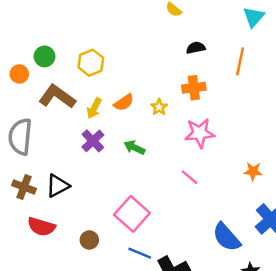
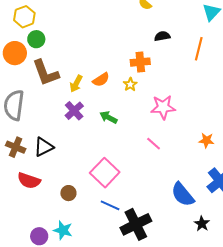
yellow hexagon: (91, 63) -> (24, 17), moved
orange circle: (19, 74) -> (15, 53), size x1.5
orange cross: (194, 88) -> (140, 62), moved
brown L-shape: (57, 97) -> (46, 73), turned -148

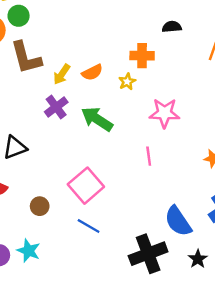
green arrow: (108, 117) -> (97, 119), size x1.5
pink line: (154, 144) -> (149, 156), turned 35
black cross: (136, 224) -> (148, 254), moved

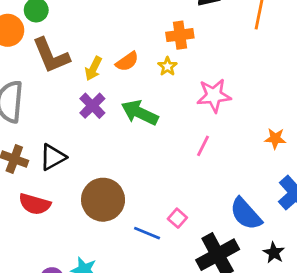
pink line: (149, 156) -> (203, 146), turned 42
pink square: (86, 186) -> (177, 218), moved, size x0.5
brown circle: (40, 206) -> (103, 200), moved, size x2.0

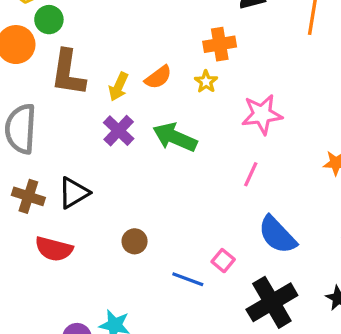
brown L-shape: (51, 56) -> (68, 73), turned 33
brown circle: (103, 200) -> (135, 241), size x0.5
blue semicircle: (246, 214) -> (277, 235), moved

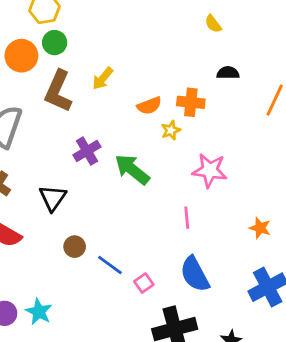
orange semicircle: (158, 77) -> (149, 106), moved
yellow arrow: (119, 87) -> (103, 78), moved
pink line: (251, 174) -> (187, 218), turned -45
black triangle: (74, 193) -> (53, 198), moved, turned -40
blue line: (188, 279) -> (110, 265), moved

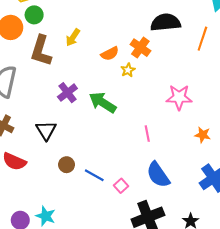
black semicircle: (228, 73) -> (166, 22), size x1.8
orange cross: (191, 102) -> (140, 48), turned 36
pink star: (210, 170) -> (179, 97), moved

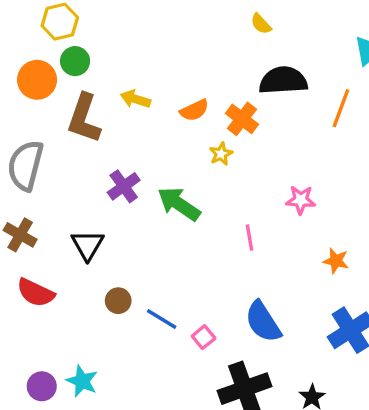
yellow arrow: (73, 37) -> (135, 99), turned 72
orange semicircle: (110, 54) -> (194, 110), moved
pink star: (179, 97) -> (301, 200), size x0.7
pink line: (147, 134) -> (249, 238), moved

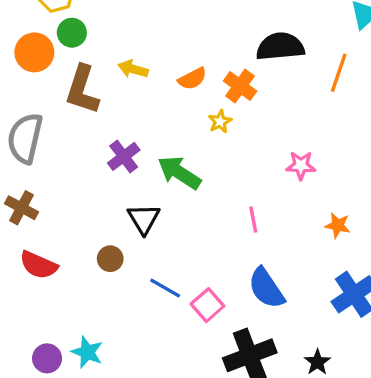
pink line: (249, 238) -> (253, 219), moved
black triangle: (88, 245) -> (144, 219), moved
brown circle: (118, 301) -> (110, 259), moved
pink square: (204, 337) -> (207, 305), size x1.4

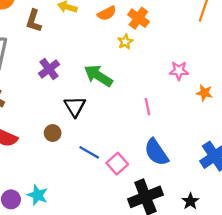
brown L-shape: (82, 90) -> (34, 21), size x0.7
purple cross: (124, 156) -> (49, 69), moved
orange star: (338, 225) -> (204, 93), moved

